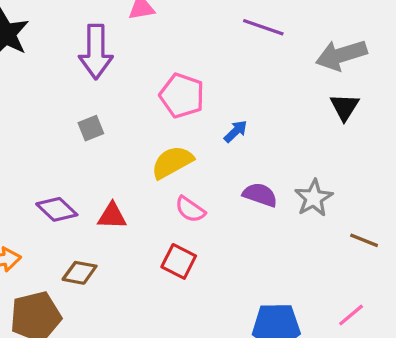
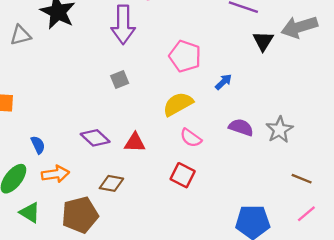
black triangle: (345, 107) -> (263, 41), moved
brown line: (364, 240) -> (302, 179), moved

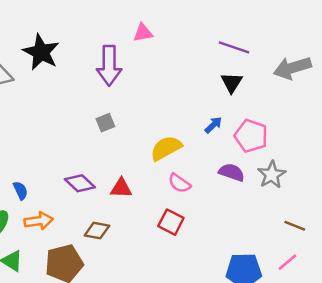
black triangle: (263, 41) -> (232, 83), moved
pink pentagon: (185, 56) -> (251, 136), moved
pink line: (306, 214) -> (287, 262), moved

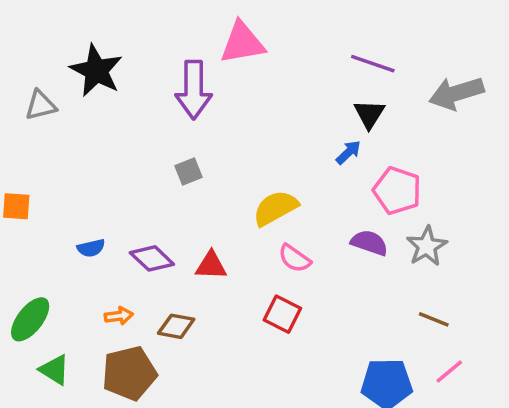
pink triangle: (143, 33) -> (242, 43), size x1.6
blue arrow: (213, 125) -> (348, 152), moved
blue semicircle: (20, 191) -> (91, 248), moved, turned 102
orange arrow: (39, 221) -> (119, 316), moved, size x0.7
brown line: (295, 226) -> (434, 319), moved

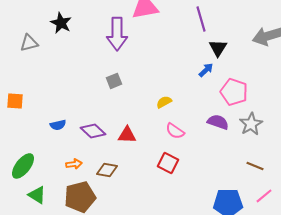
purple line: (373, 64) -> (201, 19), moved, turned 55
black star: (96, 71) -> (61, 23), size x0.7
yellow semicircle: (275, 208) -> (164, 102), size x0.6

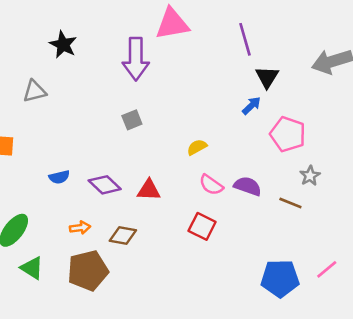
gray triangle: (29, 43) -> (35, 91), moved
purple semicircle: (218, 122) -> (248, 186), moved
gray star: (251, 124) -> (310, 176), size x0.7
brown line: (255, 166) -> (290, 203), moved

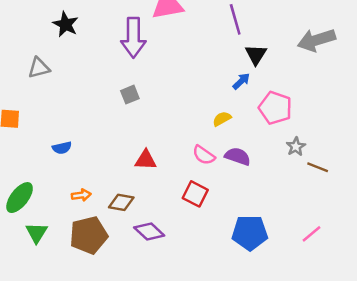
yellow semicircle: (197, 147) -> (222, 119), moved
purple diamond: (105, 185) -> (149, 231), moved
brown line: (290, 203) -> (318, 167), moved
green triangle: (32, 268) -> (36, 233), turned 30
blue pentagon: (280, 278) -> (250, 233), moved

